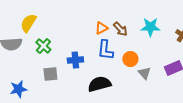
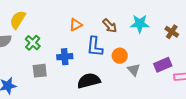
orange triangle: (101, 28) -> (76, 25), moved

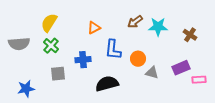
yellow semicircle: (18, 20) -> (49, 23), moved
brown arrow: (110, 26) -> (135, 22), moved, turned 98
gray triangle: (134, 70) -> (152, 73), turned -32

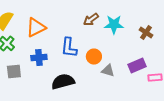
orange triangle: (94, 28) -> (36, 28), moved, size x1.5

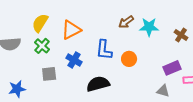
blue cross: (39, 58) -> (74, 60), turned 35
gray triangle: (108, 70) -> (163, 91), moved

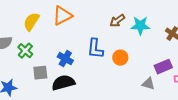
orange triangle: (71, 30) -> (62, 16), moved
green cross: (42, 46) -> (25, 51), moved
black semicircle: (98, 84) -> (63, 83), moved
gray triangle: (163, 91) -> (148, 84), moved

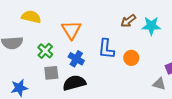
orange triangle: (62, 16) -> (71, 30), moved, turned -35
yellow semicircle: (31, 22) -> (31, 17), moved, turned 72
green cross: (25, 51) -> (45, 51), moved

